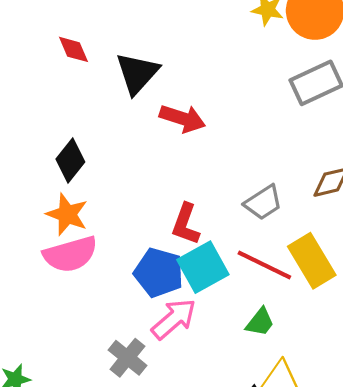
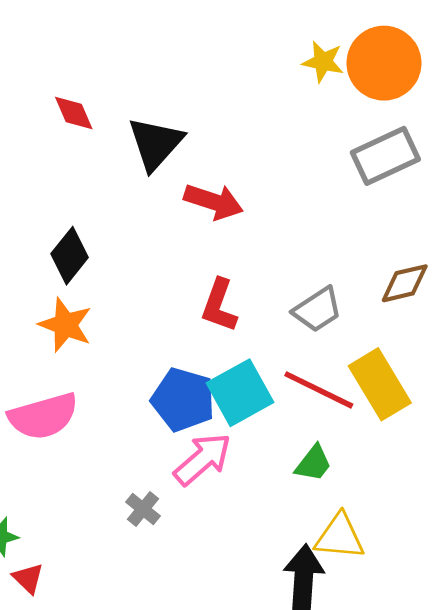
red L-shape: (186, 224) -> (219, 305), moved
pink semicircle: (70, 254) -> (43, 416), moved
gray cross: (127, 358) -> (143, 509), size x0.7

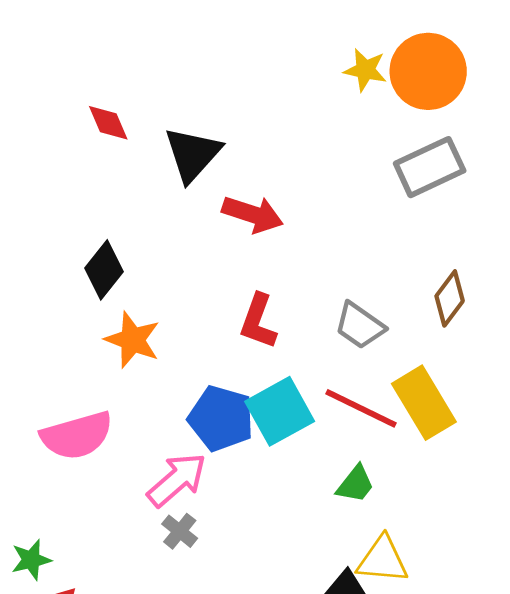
brown diamond: (405, 283) -> (450, 298), turned -40
gray trapezoid: (317, 310) -> (360, 326), turned 68
orange star: (65, 325) -> (133, 340), moved
pink arrow: (203, 459) -> (177, 480), moved

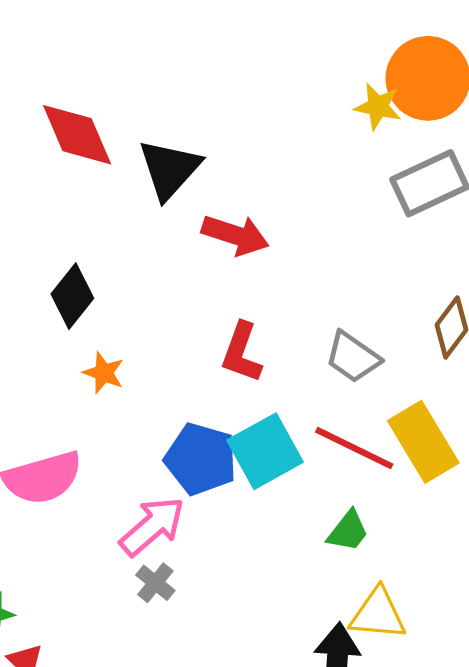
yellow star: (365, 70) -> (378, 107), moved
red diamond: (108, 123) -> (77, 135), size x1.6
orange star: (133, 340) -> (104, 373), size x0.7

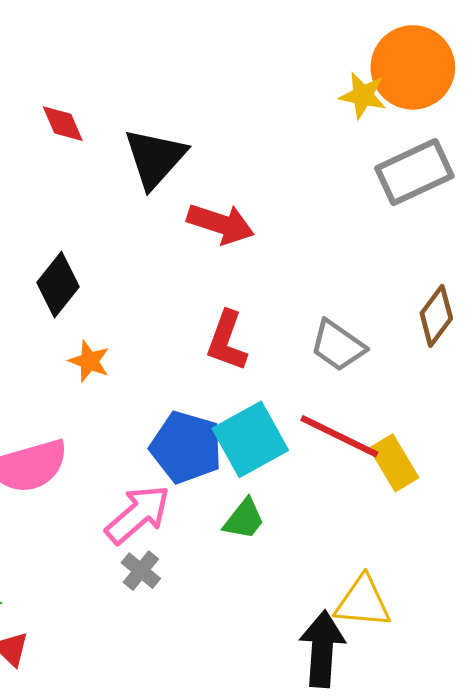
red diamond: (77, 135) -> (63, 124), size x0.6
yellow rectangle: (423, 442) -> (394, 463), moved, size x0.7
green trapezoid: (348, 531) -> (244, 519), moved

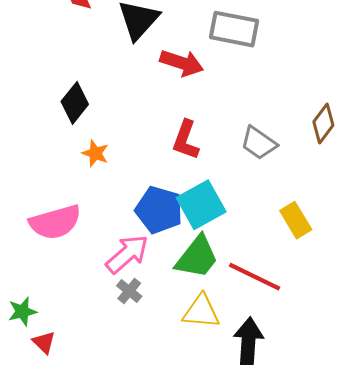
gray rectangle: (414, 172) -> (234, 29), moved, turned 36
red line: (339, 436) -> (255, 277), moved
green trapezoid: (244, 519) -> (197, 257), size x1.6
yellow triangle: (363, 602) -> (201, 312), moved

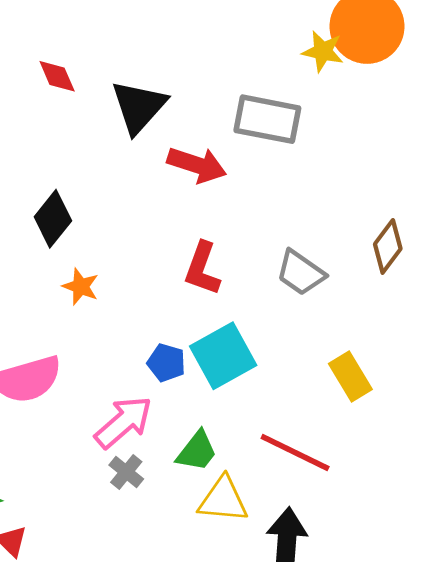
blue pentagon: (159, 210) -> (166, 363), size x0.6
green trapezoid: (197, 257) -> (197, 451), moved, size x0.7

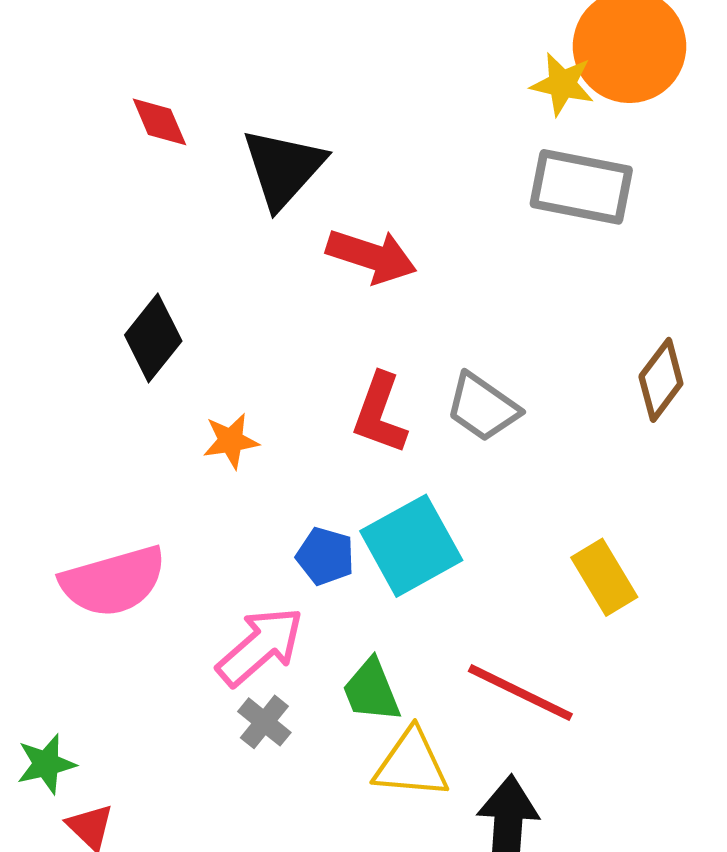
gray rectangle: (267, 119) -> (581, 187), moved
gray trapezoid: (301, 273) -> (483, 407), moved
orange star: (81, 287) -> (231, 441), moved, turned -30
green trapezoid: (197, 451) -> (371, 690), turned 120

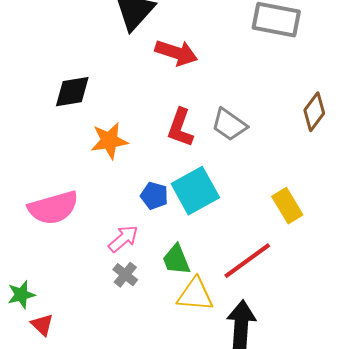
black diamond: (153, 338) -> (72, 92), turned 42
orange star: (231, 441) -> (109, 141), size x1.4
pink arrow: (260, 646) -> (123, 239), size x0.7
red line: (520, 693) -> (247, 261), turned -62

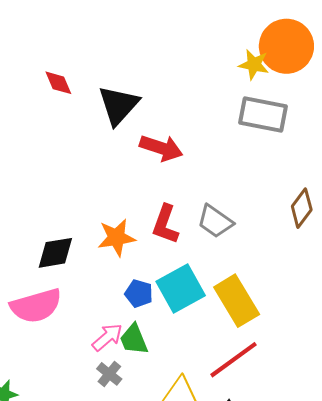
black diamond: (72, 92) -> (55, 253), moved
orange star: (109, 141) -> (116, 238), moved
yellow rectangle: (287, 206) -> (237, 301), moved, size x1.4
green trapezoid: (176, 260) -> (134, 339), moved

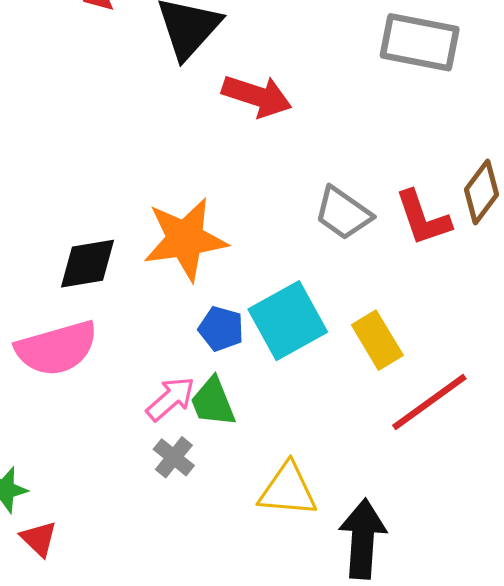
red L-shape: (165, 224) -> (423, 218), moved, turned -39
orange star: (116, 238) -> (185, 239), size x1.4
yellow rectangle: (237, 301) -> (377, 340), size x0.7
red line: (234, 360) -> (429, 402), moved

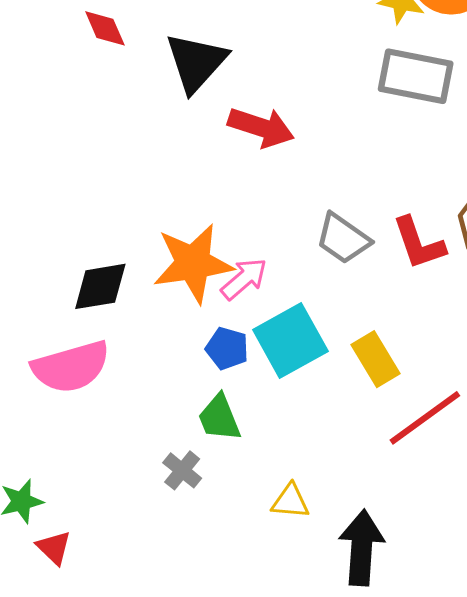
pink arrow: (171, 399) -> (244, 279), moved
yellow triangle: (288, 490) -> (290, 501), size x0.7

